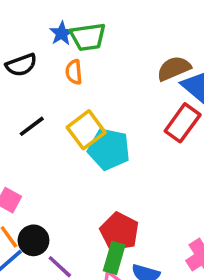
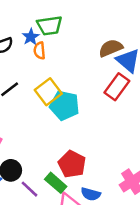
blue star: (62, 33) -> (31, 37), moved
green rectangle: (114, 258) -> (56, 183), moved, turned -65

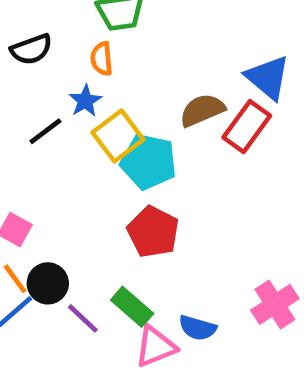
blue star: (31, 37) -> (85, 101), moved
brown semicircle: (111, 48) -> (202, 110), moved
red pentagon: (72, 164) -> (153, 232), moved

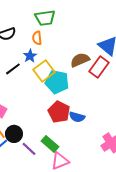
blue semicircle: (198, 328) -> (77, 117), moved

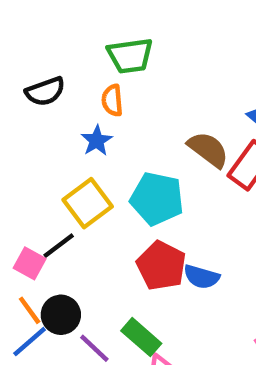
brown semicircle: (80, 60) -> (208, 150), turned 60
black line: (13, 69) -> (59, 246), moved
yellow square: (44, 71) -> (88, 203), moved

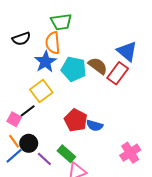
orange semicircle: (112, 100) -> (53, 43), size x1.5
blue star: (97, 141) -> (45, 62), size x1.5
cyan pentagon: (157, 199) -> (74, 69), moved

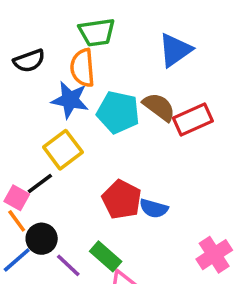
blue triangle: (127, 51) -> (175, 50), moved, turned 45
blue star: (45, 62) -> (70, 100), turned -30
red rectangle: (118, 73) -> (193, 119), turned 30
orange line: (14, 141) -> (17, 221), moved

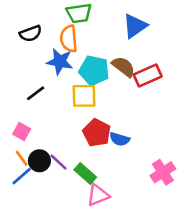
yellow square: (63, 150) -> (84, 96), moved, turned 36
black line: (40, 184) -> (36, 93), moved
orange line: (17, 221) -> (22, 158), moved
purple line: (68, 265) -> (59, 162), moved

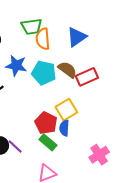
orange semicircle: (69, 39) -> (43, 39), moved
yellow square: (84, 96) -> (66, 110), moved, turned -30
blue semicircle: (120, 139) -> (64, 128), turned 77
green rectangle: (85, 174) -> (48, 142), moved

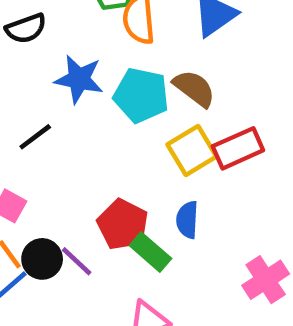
red rectangle: (87, 77) -> (238, 148), moved
yellow square: (66, 110) -> (192, 151), moved
red pentagon: (46, 123) -> (123, 224), moved

